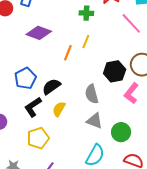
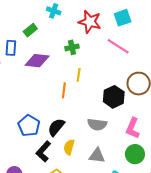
purple diamond: (39, 33) -> (37, 61), moved
pink L-shape: (131, 93) -> (133, 128), moved
gray semicircle: (92, 94) -> (97, 124), turned -54
gray triangle: (94, 121) -> (97, 156), moved

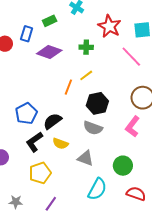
yellow line: (79, 75) -> (86, 75), turned 32
black hexagon: (114, 97) -> (97, 103), moved
pink L-shape: (133, 128) -> (132, 127), moved
yellow semicircle: (69, 147) -> (60, 144), turned -98

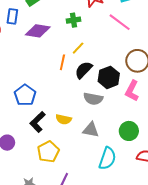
black hexagon: (97, 103) -> (109, 77), moved
black semicircle: (52, 121) -> (84, 70), moved

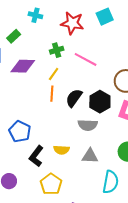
pink line: (120, 22) -> (86, 59), moved
yellow line: (78, 48) -> (54, 74), moved

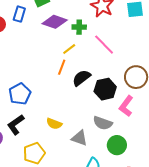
purple diamond: (23, 66) -> (55, 22), moved
gray semicircle: (88, 125) -> (103, 123), moved
black L-shape: (36, 156) -> (16, 125), moved

